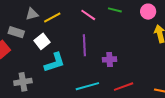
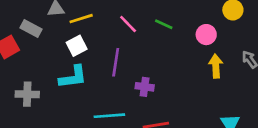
white square: (42, 41) -> (77, 46), moved

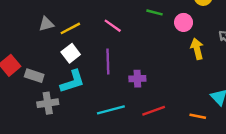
green line: (164, 24) -> (154, 12), moved
gray rectangle: (31, 29) -> (34, 76), moved
gray cross: (27, 94) -> (48, 103), moved

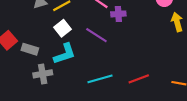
purple line: (108, 62) -> (96, 35), turned -55
purple cross: (137, 79) -> (118, 14), moved

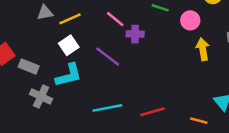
gray cross: (43, 74) -> (41, 97), turned 30

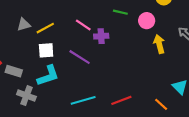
white square: (69, 45) -> (46, 50), turned 35
orange line: (199, 121) -> (161, 104), turned 32

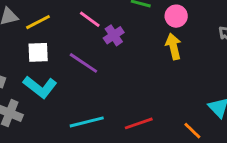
purple cross: (101, 36) -> (114, 35), turned -32
yellow arrow: (159, 44) -> (173, 47), moved
cyan L-shape: (48, 76) -> (40, 87), turned 55

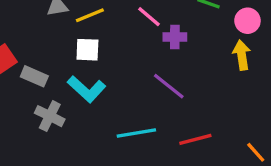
purple cross: (114, 35) -> (175, 37), turned 30
purple line: (83, 63) -> (169, 86), moved

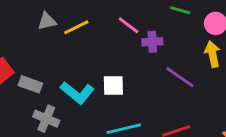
white square: (87, 50) -> (113, 85), moved
purple line: (169, 86) -> (180, 77), moved

